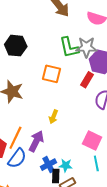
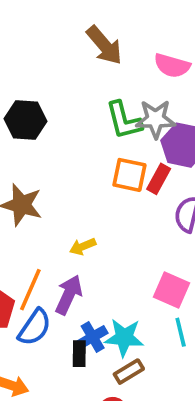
orange square: (52, 74) -> (129, 175), moved
yellow arrow: (53, 117) -> (83, 247), moved, turned 48
cyan star: (66, 165) -> (124, 338), size x1.5
black rectangle: (56, 176) -> (79, 354), moved

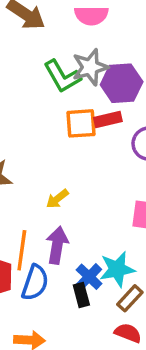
red rectangle: (159, 179) -> (108, 120), turned 64

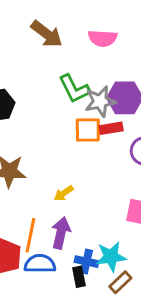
gray star: (90, 67) -> (100, 101), moved
blue cross: (89, 277) -> (87, 262), turned -35
blue semicircle: (35, 283) -> (40, 264), turned -112

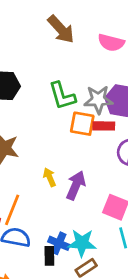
green L-shape: (74, 89) -> (62, 96), moved
yellow arrow: (64, 193) -> (50, 177), turned 90
purple arrow: (61, 233) -> (76, 185), moved

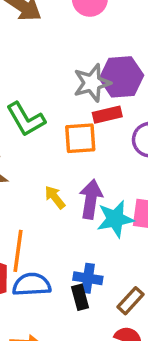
green L-shape: (62, 96) -> (26, 119), moved
orange square: (82, 124) -> (80, 138), moved
cyan star: (82, 243) -> (115, 219), moved

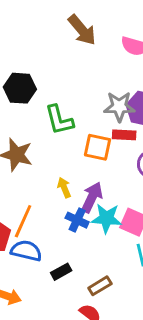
blue cross: (88, 278) -> (77, 220), moved
black rectangle: (80, 297) -> (61, 272), turned 60

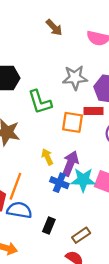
brown arrow: (82, 30) -> (54, 28), size x0.7
gray star: (119, 107) -> (75, 78), moved
black rectangle: (61, 272) -> (49, 226), turned -35

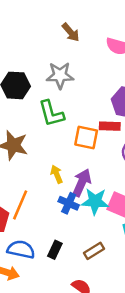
gray star: (75, 78) -> (60, 75), moved
blue semicircle: (19, 210) -> (21, 250), moved
brown rectangle: (81, 235) -> (94, 251), moved

